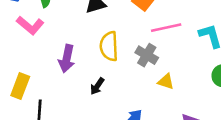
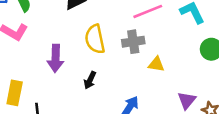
gray cross: (147, 55) -> (133, 42), turned -30

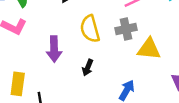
yellow triangle: (156, 64) -> (149, 49), size x1.5

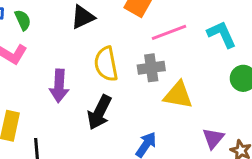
black arrow: (88, 68) -> (99, 112), size x1.6

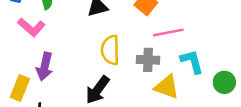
cyan L-shape: (222, 34) -> (192, 61), moved
purple arrow: (59, 86) -> (45, 66), moved

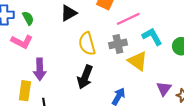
yellow triangle: (167, 87) -> (138, 61), turned 30

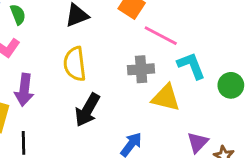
pink line: (128, 19) -> (161, 36), turned 45
yellow semicircle: (87, 44) -> (75, 64), moved
yellow triangle: (138, 61) -> (166, 98), turned -30

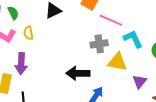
yellow semicircle: (75, 64) -> (28, 33), moved, size x0.6
black arrow: (87, 110) -> (78, 73), moved, turned 65
purple triangle: (198, 142) -> (140, 82), moved

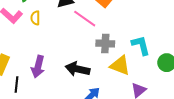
pink line: (111, 20) -> (85, 19), moved
purple arrow: (21, 64) -> (38, 67), moved

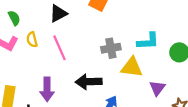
pink line: (85, 19) -> (60, 48), moved, turned 45
cyan L-shape: (141, 45) -> (148, 41), turned 115

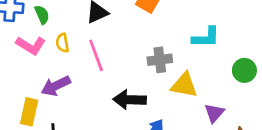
cyan L-shape: (148, 41) -> (206, 37), moved
purple arrow: (47, 89) -> (56, 86), moved, turned 60

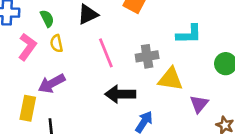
green semicircle: (42, 15) -> (47, 19), moved
pink L-shape: (31, 45) -> (27, 47), turned -84
pink line: (96, 55) -> (106, 53), moved

